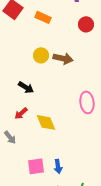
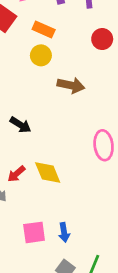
yellow circle: (41, 55) -> (41, 55), moved
red arrow: (21, 113) -> (16, 174), moved

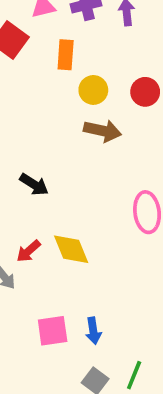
orange rectangle: (44, 29) -> (66, 55), turned 70
red circle: (102, 39) -> (145, 92), moved
yellow circle: (41, 55) -> (93, 90), moved

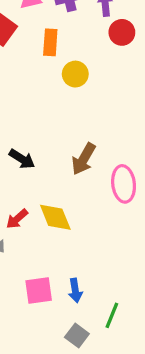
red circle: (145, 92) -> (122, 32), moved
brown arrow: (103, 131) -> (84, 159), moved, turned 108
green line: (134, 375) -> (112, 315), moved

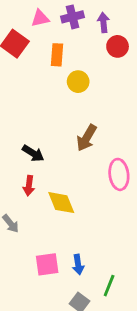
brown arrow: (84, 159) -> (87, 138), moved
red arrow: (17, 219) -> (29, 186), moved, turned -42

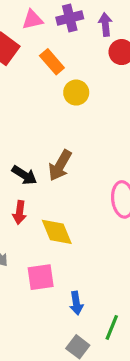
orange rectangle: (57, 55) -> (52, 62), turned -45
brown arrow: (87, 138) -> (60, 165), moved
pink square: (47, 264) -> (41, 277), moved

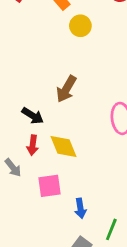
black arrow: (24, 175) -> (33, 116), moved
red arrow: (20, 212) -> (33, 145), moved

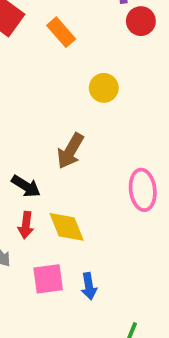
yellow circle: (80, 26) -> (104, 88), moved
blue arrow: (80, 208) -> (89, 286), moved

